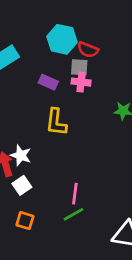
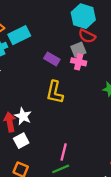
cyan hexagon: (62, 39) -> (83, 16), moved
gray square: (79, 67) -> (78, 50), turned -32

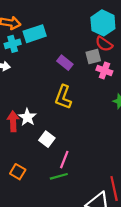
pink cross: (79, 62) -> (104, 71), moved
white square: (21, 141) -> (47, 139), moved, turned -32

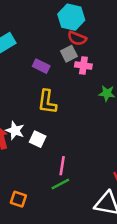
white square: (47, 139) -> (38, 139), moved
orange square: (18, 172) -> (18, 199), moved

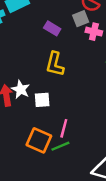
white square: (38, 139) -> (42, 100), turned -35
orange square: (18, 199) -> (39, 140), moved, size x1.5

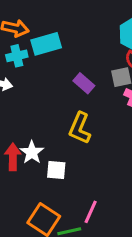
pink line: (64, 128) -> (91, 212), moved

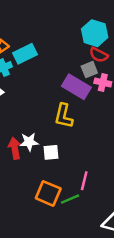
purple rectangle: (84, 83) -> (76, 87), moved, size x1.6
white star: (32, 152) -> (29, 142), turned -30

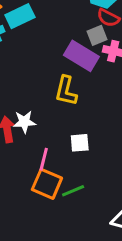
white square: (51, 152) -> (80, 143), moved
pink line: (84, 181) -> (44, 159), moved

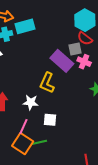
white star: (24, 122) -> (31, 102), moved
green line: (73, 191) -> (39, 142), moved

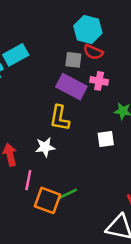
gray square: (75, 49) -> (73, 60), moved, turned 32
white square: (50, 120) -> (106, 139), moved
pink line: (23, 127) -> (28, 180), moved

